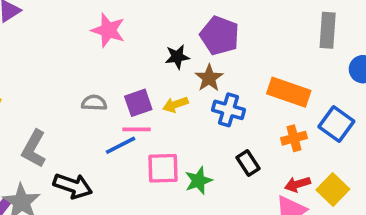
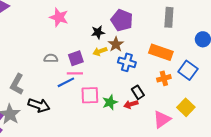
gray rectangle: (328, 30) -> (169, 17), moved
yellow arrow: (175, 105) -> (100, 51), moved
red arrow: (298, 184) -> (131, 104), moved

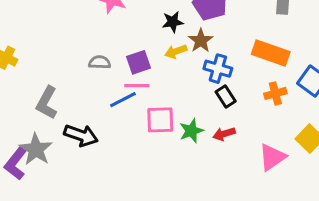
black rectangle: (138, 92) -> (226, 97), moved

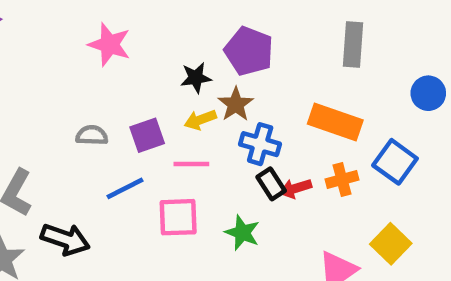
pink line: (137, 86) -> (191, 164), moved
green star: (191, 131) -> (242, 233), moved, turned -30
red arrow: (224, 134) -> (295, 188), moved

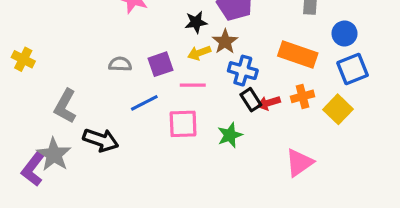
blue circle: (428, 93) -> (344, 33), moved
blue square: (395, 162) -> (353, 69), moved, turned 32
green star: (242, 233) -> (230, 135), turned 30
yellow square: (391, 244) -> (338, 109), moved

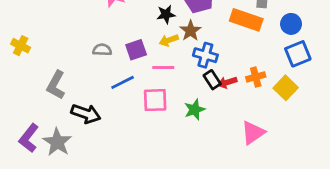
orange rectangle: (298, 54) -> (246, 20), moved
gray star: (54, 155) -> (57, 142), moved

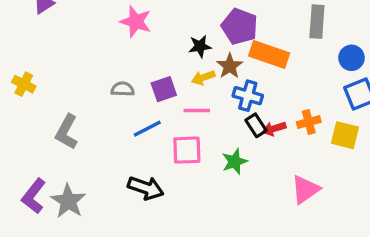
orange rectangle: (246, 20) -> (269, 55), moved
yellow square: (286, 88) -> (345, 135), turned -30
black arrow: (86, 114) -> (146, 188), moved

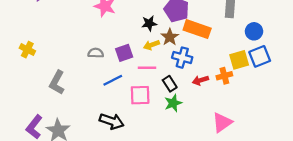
black rectangle: (256, 125) -> (170, 84), moved
yellow square: (345, 135) -> (239, 60), moved, turned -30

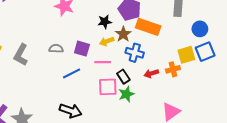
purple square: (124, 53) -> (82, 49), turned 35
gray L-shape: (57, 83) -> (21, 55), moved
pink square: (140, 95) -> (108, 87), moved

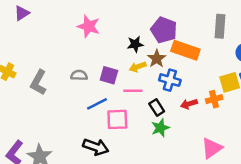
pink square: (108, 87) -> (117, 119), moved

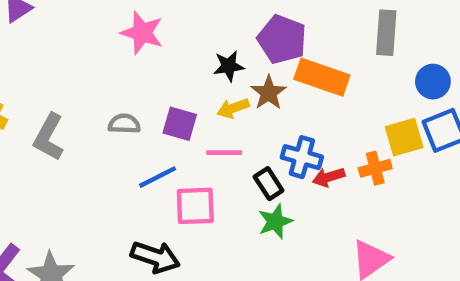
blue cross: (170, 80) -> (302, 157), moved

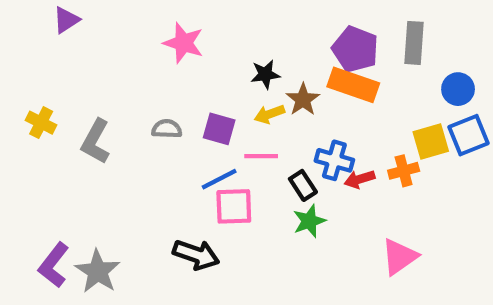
purple pentagon: (282, 39) -> (355, 49), moved
blue line: (158, 177) -> (219, 179), moved

